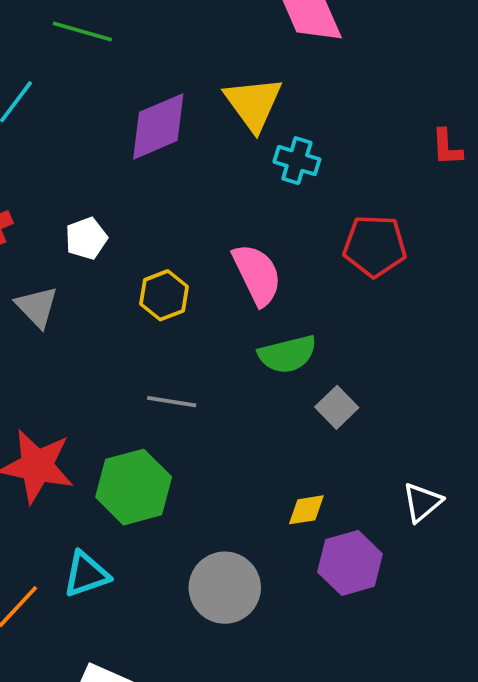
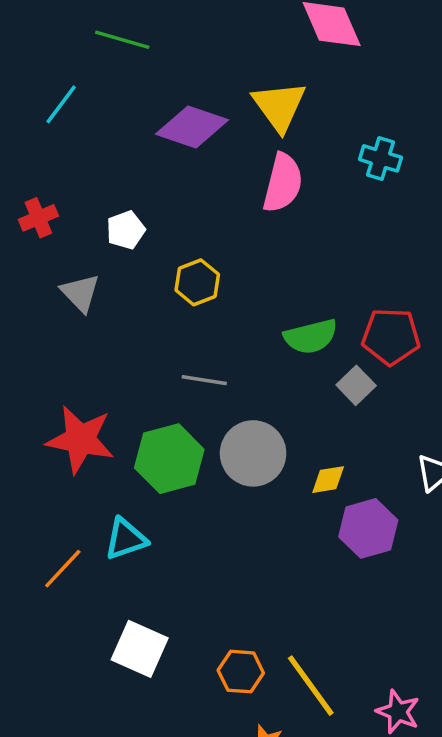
purple diamond: (158, 126) -> (192, 127), turned 42
cyan cross: (297, 161) -> (380, 158), moved
red pentagon: (375, 246) -> (391, 336), moved
pink semicircle: (257, 274) -> (283, 183), moved, turned 40
gray circle: (225, 588) -> (253, 453), moved

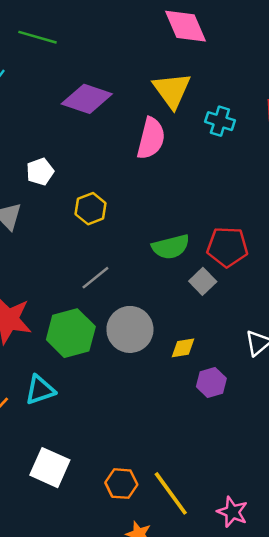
yellow triangle: (279, 106) -> (172, 90), moved
gray line: (204, 380) -> (95, 278), turned -48
purple hexagon: (368, 528) -> (211, 382), size x0.7

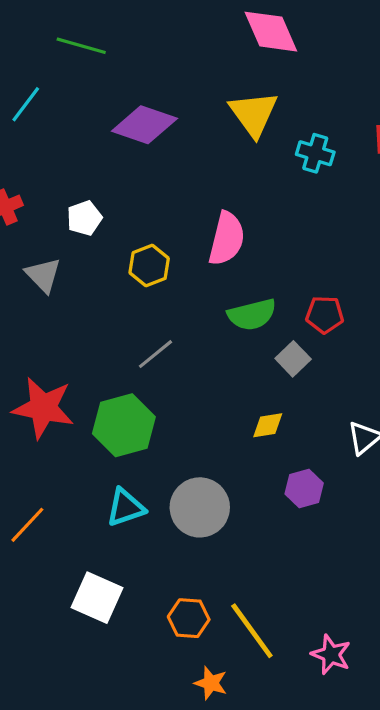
pink semicircle: (151, 138) -> (227, 239), moved
red pentagon: (227, 247) -> (325, 315), size x0.7
gray circle: (130, 329) -> (200, 507), moved
yellow diamond: (183, 348) -> (268, 425), moved
cyan triangle: (40, 390) -> (125, 507), moved

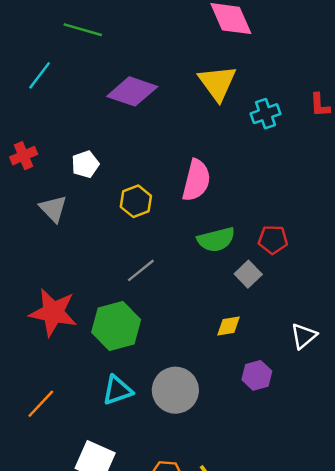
cyan cross: (315, 153) -> (265, 114), turned -36

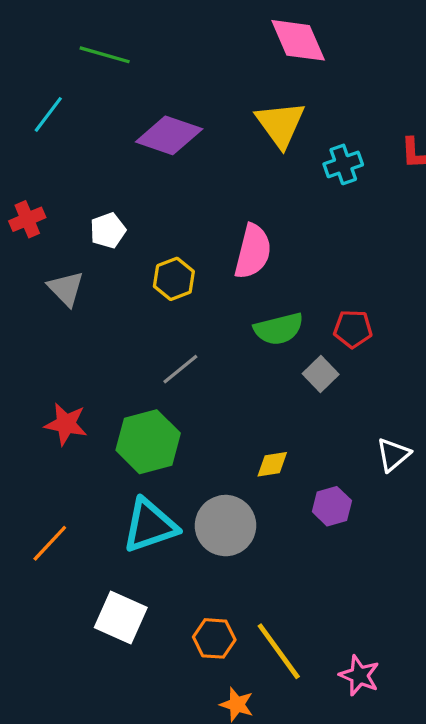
red star: (53, 312) -> (66, 424), size x0.7
yellow diamond: (228, 326) -> (272, 464), moved
cyan triangle: (117, 390) -> (150, 526), size x1.4

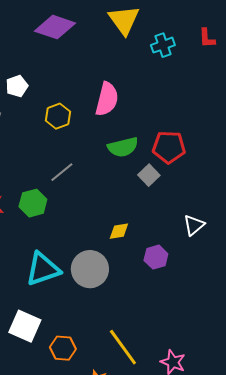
red pentagon: (353, 329) -> (169, 147), size x1.4
green hexagon: (148, 442) -> (33, 203), moved, size x0.7
orange hexagon: (214, 638) -> (63, 348), moved

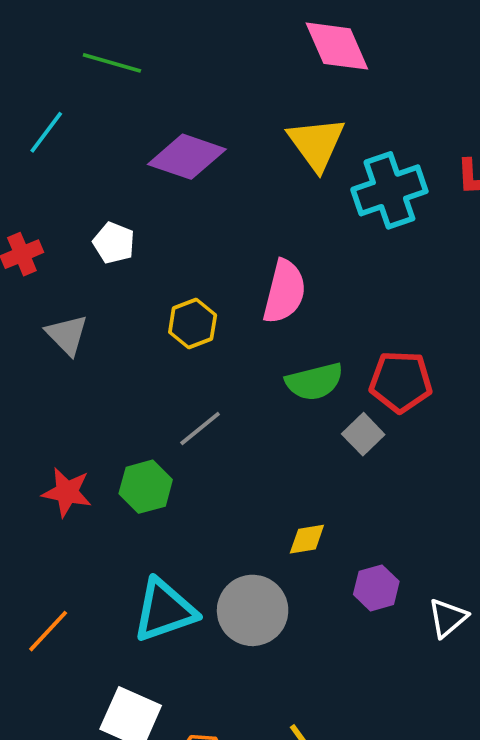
cyan cross: (163, 45) -> (389, 190), size x1.6
white pentagon: (17, 86) -> (114, 243), moved, turned -30
white triangle: (194, 225) -> (448, 618), moved

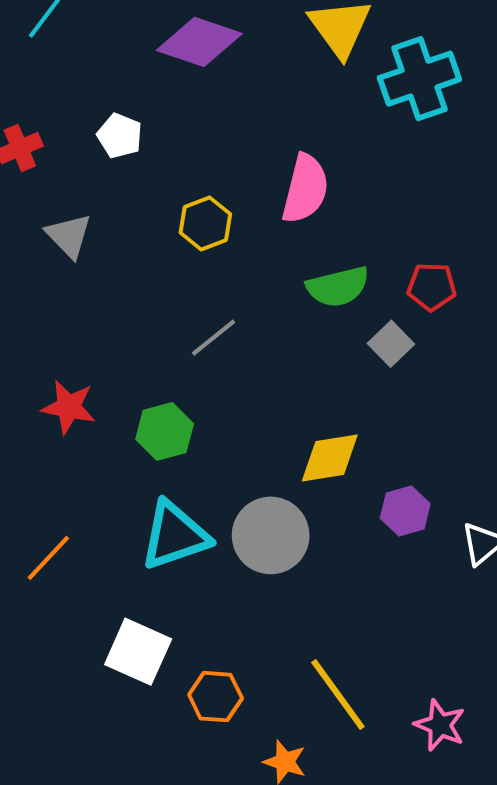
red pentagon: (401, 382) -> (432, 287), size x0.7
green hexagon: (146, 487) -> (165, 431), moved
yellow diamond: (307, 539) -> (330, 458), size x1.5

